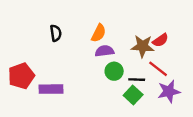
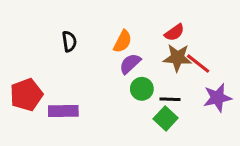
red semicircle: (160, 40) -> (174, 33), moved
purple semicircle: (105, 51) -> (130, 64), turned -36
red line: (158, 69) -> (198, 64), moved
purple star: (169, 91) -> (217, 98), moved

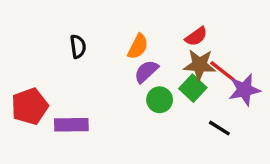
purple star: (217, 98) -> (244, 90), moved
black line: (170, 99) -> (219, 128), moved, turned 30
green square: (166, 118) -> (193, 88), moved

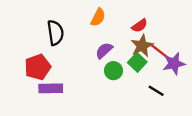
black semicircle: (78, 46) -> (55, 33), size x1.5
orange semicircle: (138, 46) -> (98, 17), moved
brown star: (199, 65) -> (142, 46), turned -30
red pentagon: (30, 106) -> (38, 67), moved

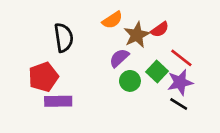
orange semicircle: (98, 17) -> (112, 20), turned 30
brown star: (142, 46) -> (137, 35), moved
purple star: (174, 64) -> (180, 82), moved

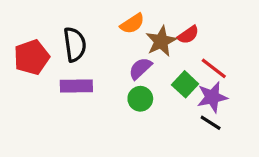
red pentagon: (43, 77) -> (32, 57), moved
green circle: (130, 81) -> (140, 99), moved
purple rectangle: (58, 101) -> (76, 86), moved

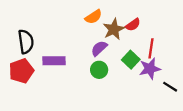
black semicircle: (75, 44) -> (26, 42), moved
red pentagon: (32, 57) -> (21, 71), moved
red line: (214, 68) -> (151, 48), turned 60
black line: (211, 123) -> (170, 87), moved

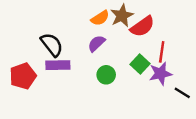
red semicircle: (133, 25) -> (142, 26), size x1.5
brown star: (114, 29) -> (122, 16), moved
black semicircle: (26, 42) -> (52, 45), moved, turned -30
purple semicircle: (99, 48) -> (96, 43), moved

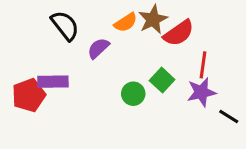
purple semicircle: (96, 43) -> (98, 48), moved
black semicircle: (52, 45) -> (65, 26), moved
green square: (140, 64) -> (162, 80), moved
purple rectangle: (58, 65) -> (53, 82), moved

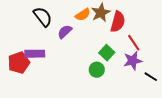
red semicircle: (179, 33) -> (118, 22), turned -40
red line: (203, 65) -> (134, 43), turned -42
green circle: (133, 94) -> (97, 70), moved

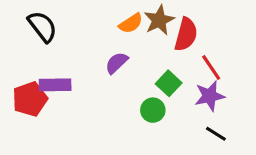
black semicircle: (43, 17) -> (42, 27), moved
purple semicircle: (65, 32) -> (117, 63), moved
black line: (151, 77) -> (216, 134), moved

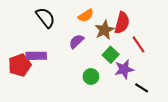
brown star: (159, 20) -> (104, 30), moved
black semicircle: (42, 27) -> (45, 18), moved
purple star: (210, 96) -> (124, 69), moved
green circle: (153, 110) -> (91, 77), moved

